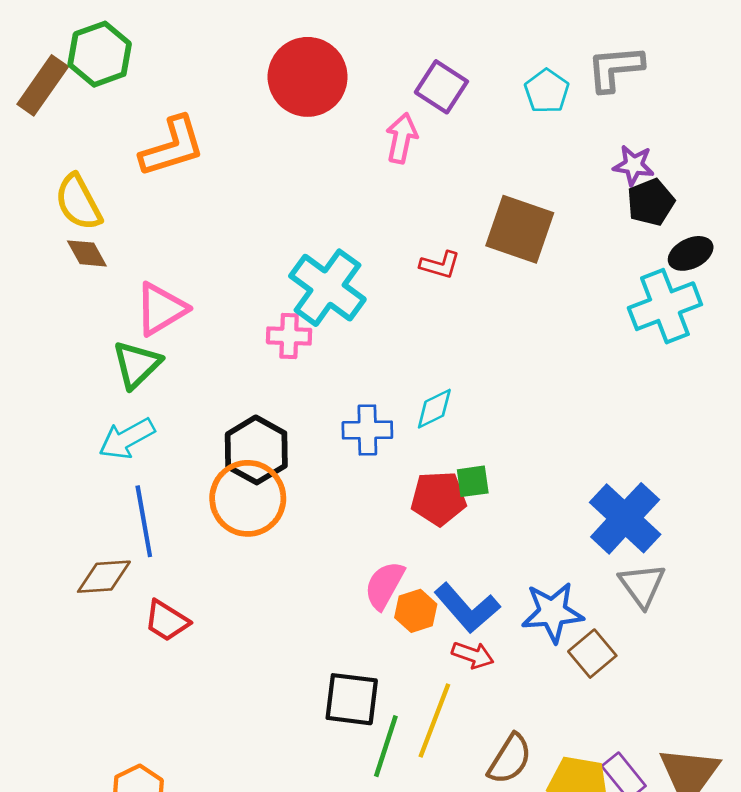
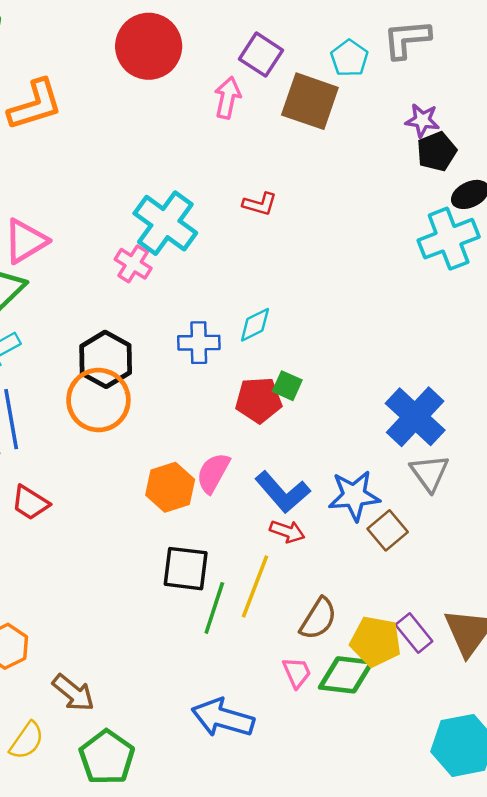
brown square: (520, 229) -> (310, 101), moved
pink cross: (289, 336) -> (133, 264), turned 30
green square: (473, 481) -> (287, 386), turned 32
orange hexagon: (416, 611) -> (170, 487), moved, size x1.4

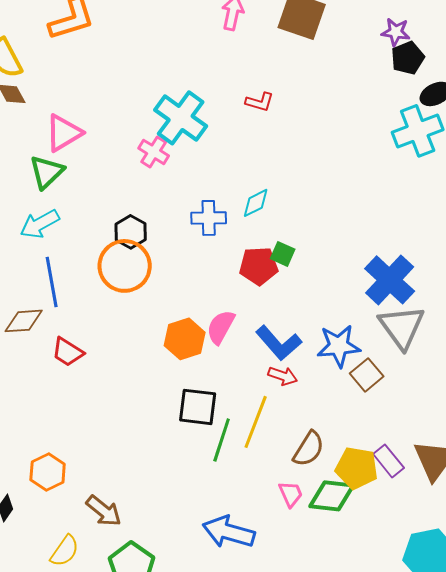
black hexagon: (106, 359) -> (131, 232), size x0.7
gray triangle: (429, 473) -> (402, 327), size x1.4

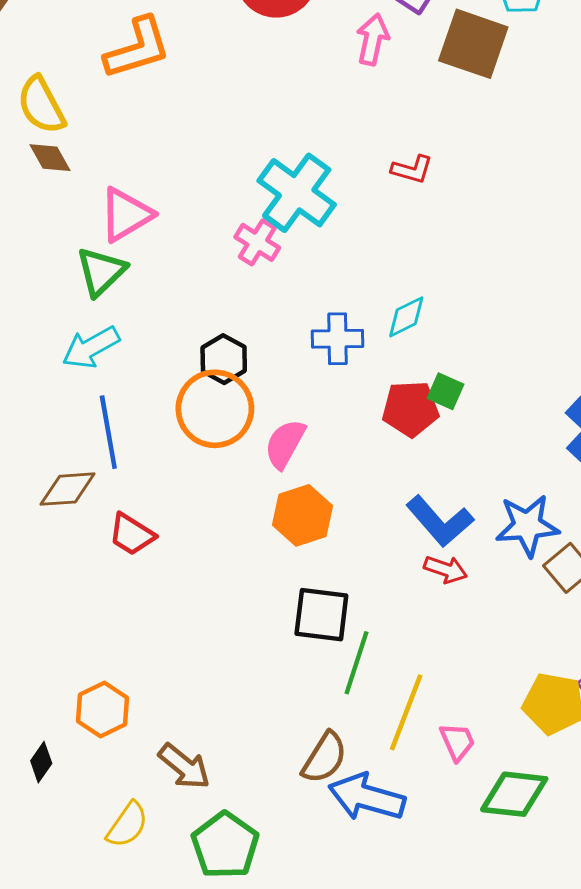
pink semicircle: (221, 327) -> (285, 444), moved
yellow line: (256, 422) -> (406, 712), moved
brown semicircle: (309, 449) -> (324, 758), moved
green diamond: (332, 496) -> (514, 794), moved

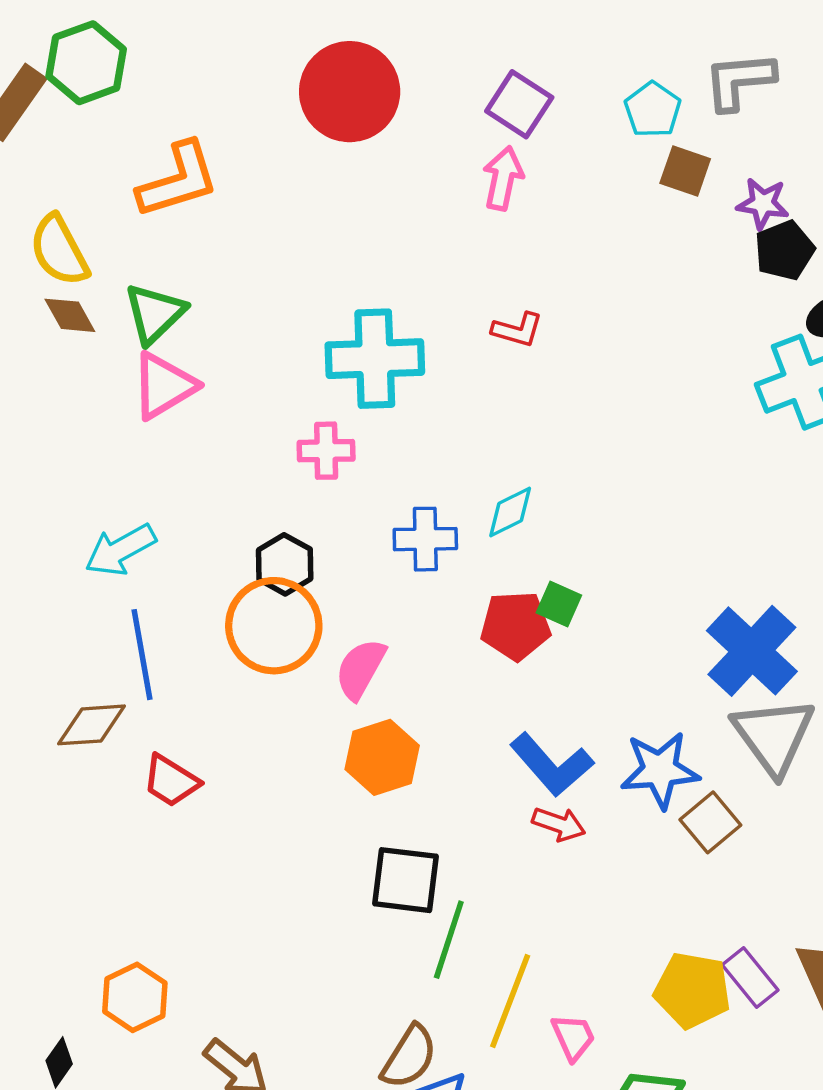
pink arrow: (373, 39) -> (503, 178), moved
brown square: (473, 44) -> (685, 171), moved, size x0.6
cyan cross: (297, 193) -> (375, 359), turned -38
pink cross: (257, 242) -> (326, 451), moved, turned -33
green triangle: (101, 272) -> (155, 314), moved

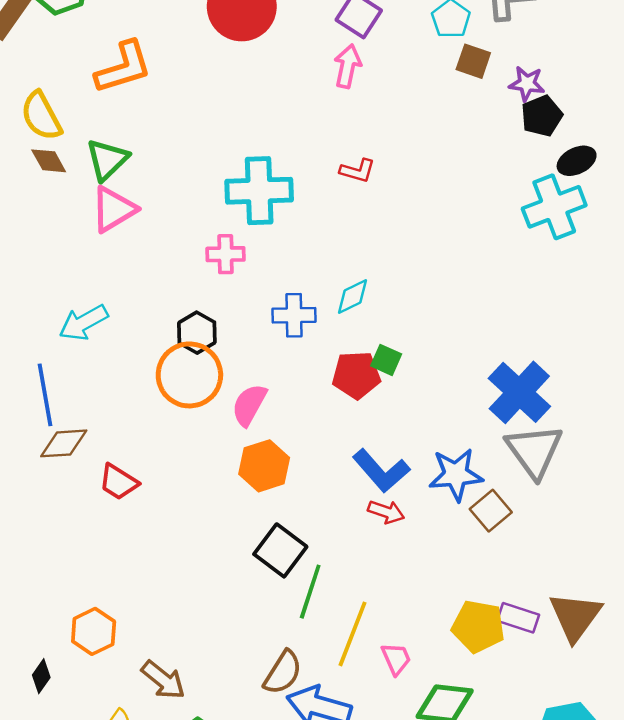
blue line: (142, 655) -> (45, 395), moved
black square: (405, 880) -> (280, 550), turned 30
purple rectangle: (750, 978) -> (518, 618), turned -33

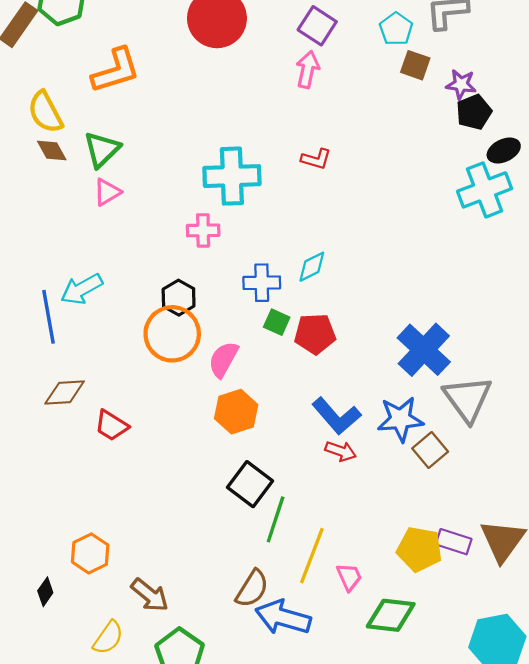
pink triangle: (113, 209) -> (107, 192), size x0.7
green square: (386, 360) -> (277, 322), moved
blue cross: (519, 392) -> (424, 350), moved
blue line: (45, 395) -> (49, 317), moved

